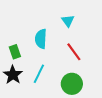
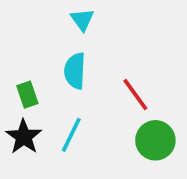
cyan triangle: (68, 21) -> (82, 20), moved
green circle: (72, 84) -> (155, 140), moved

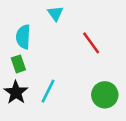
cyan semicircle: (75, 71) -> (23, 37), moved
red line: (135, 95) -> (91, 43), moved

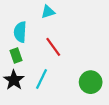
cyan triangle: (55, 13) -> (48, 12), turned 48
red line: (91, 43) -> (53, 47), moved

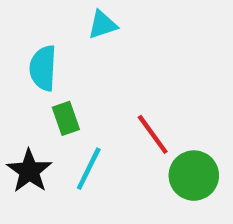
red line: (53, 47) -> (153, 134), moved
green rectangle: (16, 55) -> (66, 118), moved

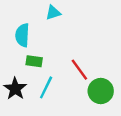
green rectangle: (66, 118) -> (34, 61), turned -63

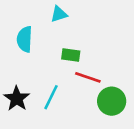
green rectangle: (34, 61) -> (71, 55), moved
red line: (79, 70) -> (88, 77), turned -35

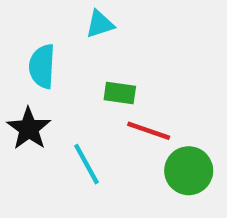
cyan line: (51, 97) -> (86, 164), turned -55
black star: (17, 99) -> (29, 129), moved

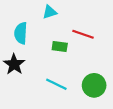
red line: (149, 131) -> (83, 34), moved
cyan line: (86, 164) -> (56, 84), moved, turned -35

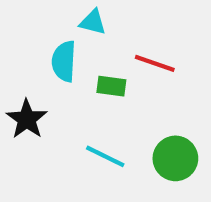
cyan triangle: (50, 12) -> (93, 22), turned 32
cyan semicircle: (21, 33) -> (64, 61), moved

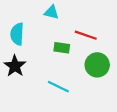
cyan semicircle: (64, 61) -> (17, 34), moved
green circle: (175, 158) -> (97, 65), moved

